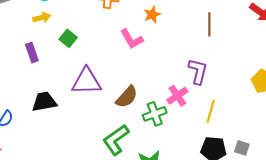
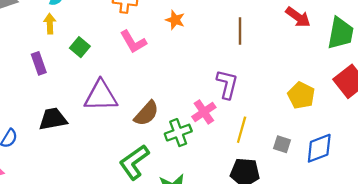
orange star: (152, 15) -> (175, 20), turned -30
yellow arrow: (42, 18) -> (50, 24), turned -78
pink L-shape: (132, 39) -> (133, 42), moved
gray square: (242, 148) -> (282, 144), moved

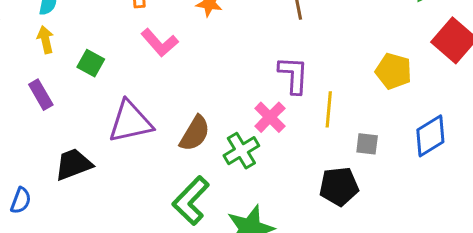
yellow line: (242, 130) -> (329, 109), moved
gray square: (282, 144) -> (367, 144), moved

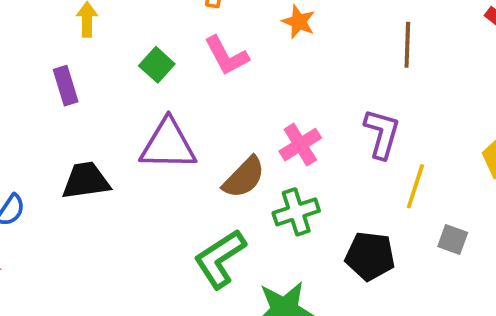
green square: (91, 63) -> (157, 65), moved
pink cross: (270, 117) -> (300, 145), moved
black pentagon: (339, 186) -> (370, 256), moved

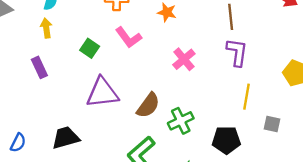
purple L-shape: (382, 134) -> (237, 52), moved
pink cross: (300, 145) -> (184, 59), moved
black trapezoid: (86, 181) -> (66, 138), moved

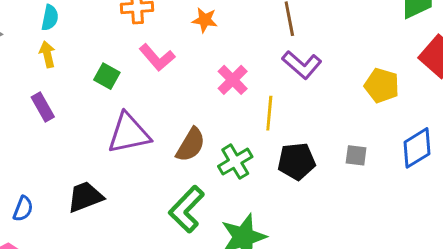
purple L-shape: (237, 52) -> (302, 65), turned 128
yellow line: (247, 97) -> (269, 113), moved
black pentagon: (226, 140) -> (297, 161), moved

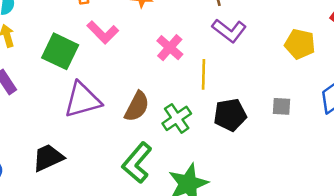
green square: (107, 76) -> (60, 51), size x1.6

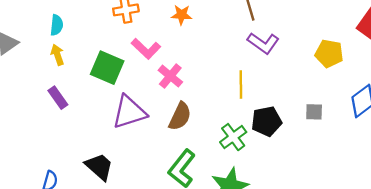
pink cross: (170, 48) -> (170, 76), moved
green cross: (177, 118) -> (233, 137), moved
black trapezoid: (48, 158) -> (99, 167), turned 68

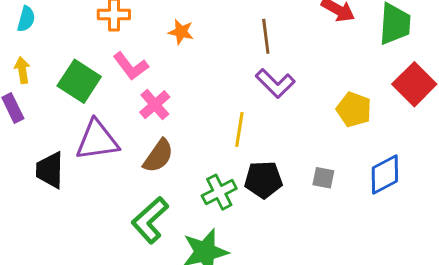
yellow arrow: (57, 55) -> (22, 70), moved
black trapezoid: (99, 167) -> (50, 170), moved, turned -140

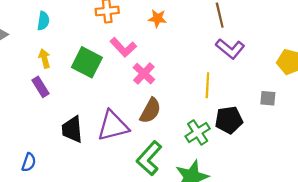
purple triangle: (97, 140) -> (113, 126), moved
gray square: (323, 178) -> (268, 98), moved

